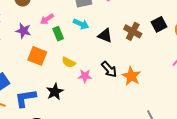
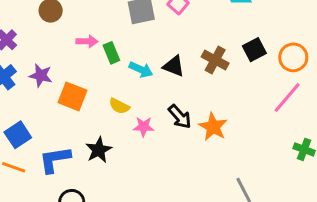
pink arrow: (47, 19) -> (87, 41), turned -144
cyan arrow: (81, 24) -> (141, 70), moved
purple star: (23, 31) -> (41, 76), moved
green rectangle: (58, 34) -> (111, 53), moved

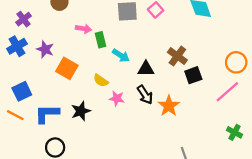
black square: (254, 50) -> (193, 75), moved
black triangle: (174, 66) -> (146, 69), moved, turned -30

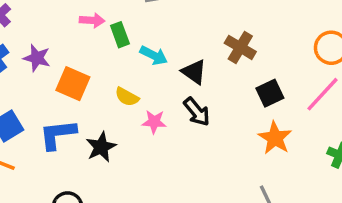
black triangle: (146, 69) -> (194, 72), turned 42
black square: (193, 75) -> (270, 93), moved
orange star: (169, 106) -> (275, 138), moved
blue L-shape: (47, 114) -> (58, 134), moved

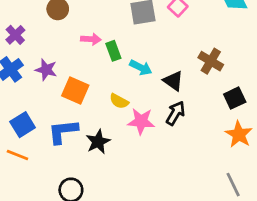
black arrow: (197, 112) -> (176, 113), turned -110
pink star: (154, 122) -> (141, 121), size x1.4

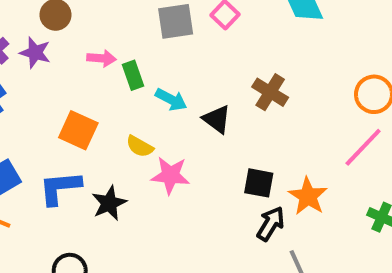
purple star: (46, 70) -> (35, 53), moved
black square: (235, 98) -> (259, 183), moved, turned 35
black arrow: (176, 113) -> (271, 224), moved

